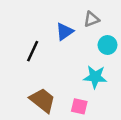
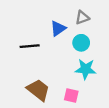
cyan circle: (107, 45) -> (81, 43), moved
black line: (33, 51) -> (30, 46), turned 60

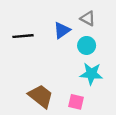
gray triangle: (82, 18) -> (88, 18), turned 48
black line: (30, 46) -> (23, 36), moved

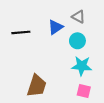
brown trapezoid: (41, 96) -> (37, 86), turned 70
pink square: (76, 102) -> (84, 91), moved

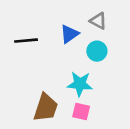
cyan star: (82, 66) -> (80, 84), moved
pink square: (84, 91) -> (81, 112), moved

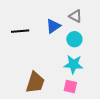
cyan star: (80, 84) -> (73, 64), moved
pink square: (81, 112) -> (70, 87), moved

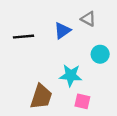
cyan circle: (74, 39) -> (100, 54), moved
cyan star: (73, 64) -> (71, 75), moved

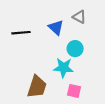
blue triangle: (62, 31) -> (56, 27), turned -42
cyan circle: (100, 54) -> (75, 49), moved

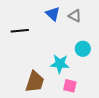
blue triangle: (56, 27) -> (53, 14), moved
cyan circle: (75, 49) -> (83, 49), moved

